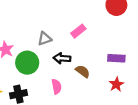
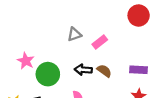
gray triangle: (45, 39) -> (74, 34), moved
brown semicircle: (83, 71) -> (104, 71), moved

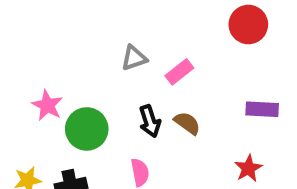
black arrow: (83, 70) -> (150, 121), turned -112
purple rectangle: (139, 70) -> (262, 109), moved

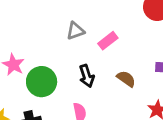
brown semicircle: (187, 123) -> (126, 79), moved

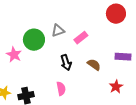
green circle: (42, 82) -> (34, 40), moved

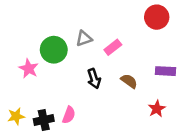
pink semicircle: (61, 89) -> (69, 115), moved, turned 32

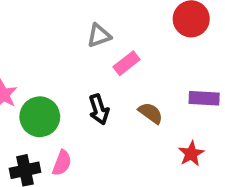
gray triangle: (84, 38) -> (99, 35), moved
green circle: (54, 50) -> (40, 117), moved

